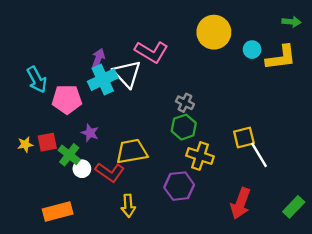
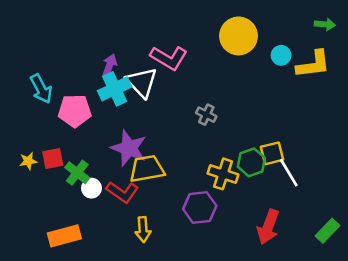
green hexagon: (184, 127) -> (251, 162), moved
purple star: (90, 133) -> (129, 148), moved, size x1.8

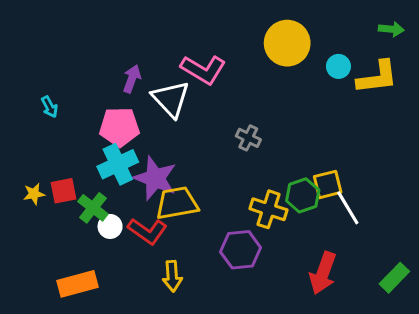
cyan arrow: (41, 89) -> (49, 107), size x0.6
cyan cross: (115, 89) -> (118, 164), moved
pink pentagon: (75, 111) -> (119, 127), moved

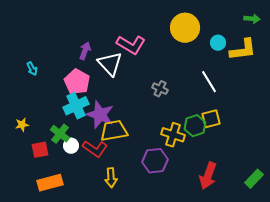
pink pentagon: (119, 127) -> (77, 82), turned 30
red square: (63, 191) -> (40, 150), moved
white line: (348, 208) -> (209, 82), moved

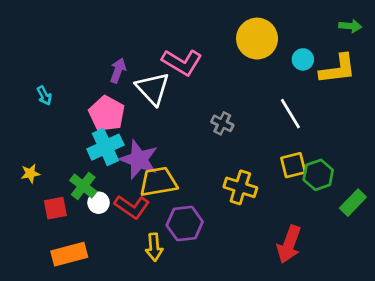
green hexagon: (195, 126) -> (318, 175), moved
purple hexagon: (155, 161) -> (185, 223), moved
green rectangle: (254, 179) -> (353, 203), moved

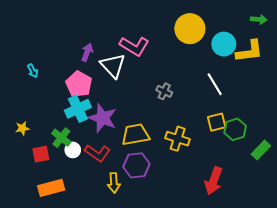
cyan circle: (303, 59) -> (224, 44), size x1.5
yellow trapezoid: (158, 182) -> (135, 135), moved

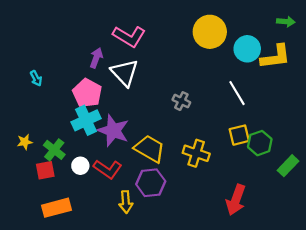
pink L-shape: (134, 46) -> (129, 36), moved
yellow trapezoid: (135, 135) -> (150, 149), turned 40
green cross: (61, 138) -> (54, 150), moved

